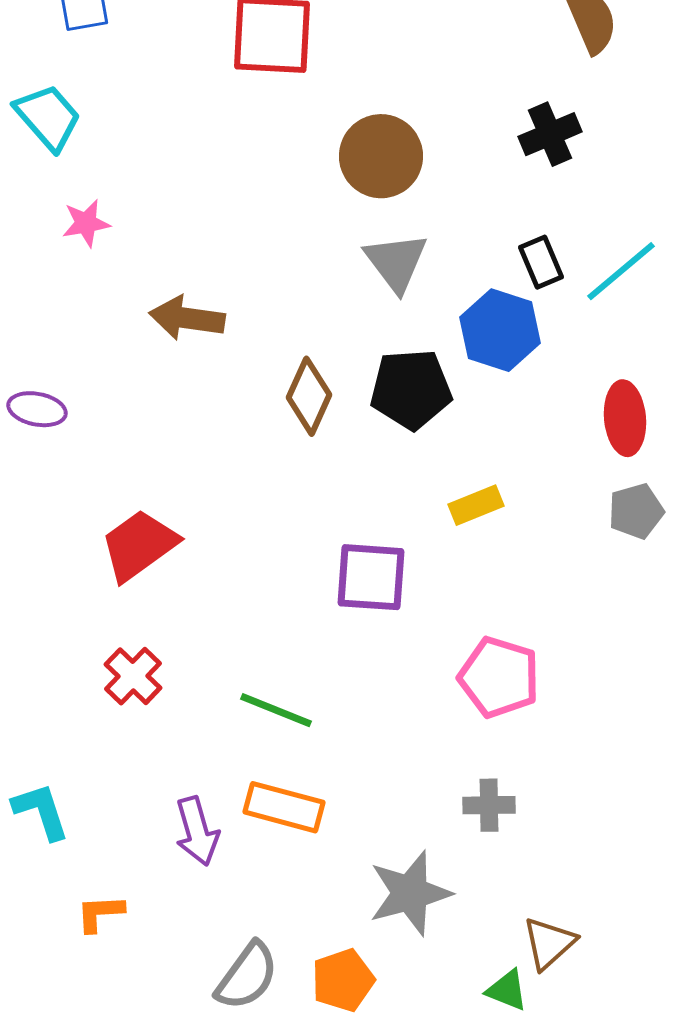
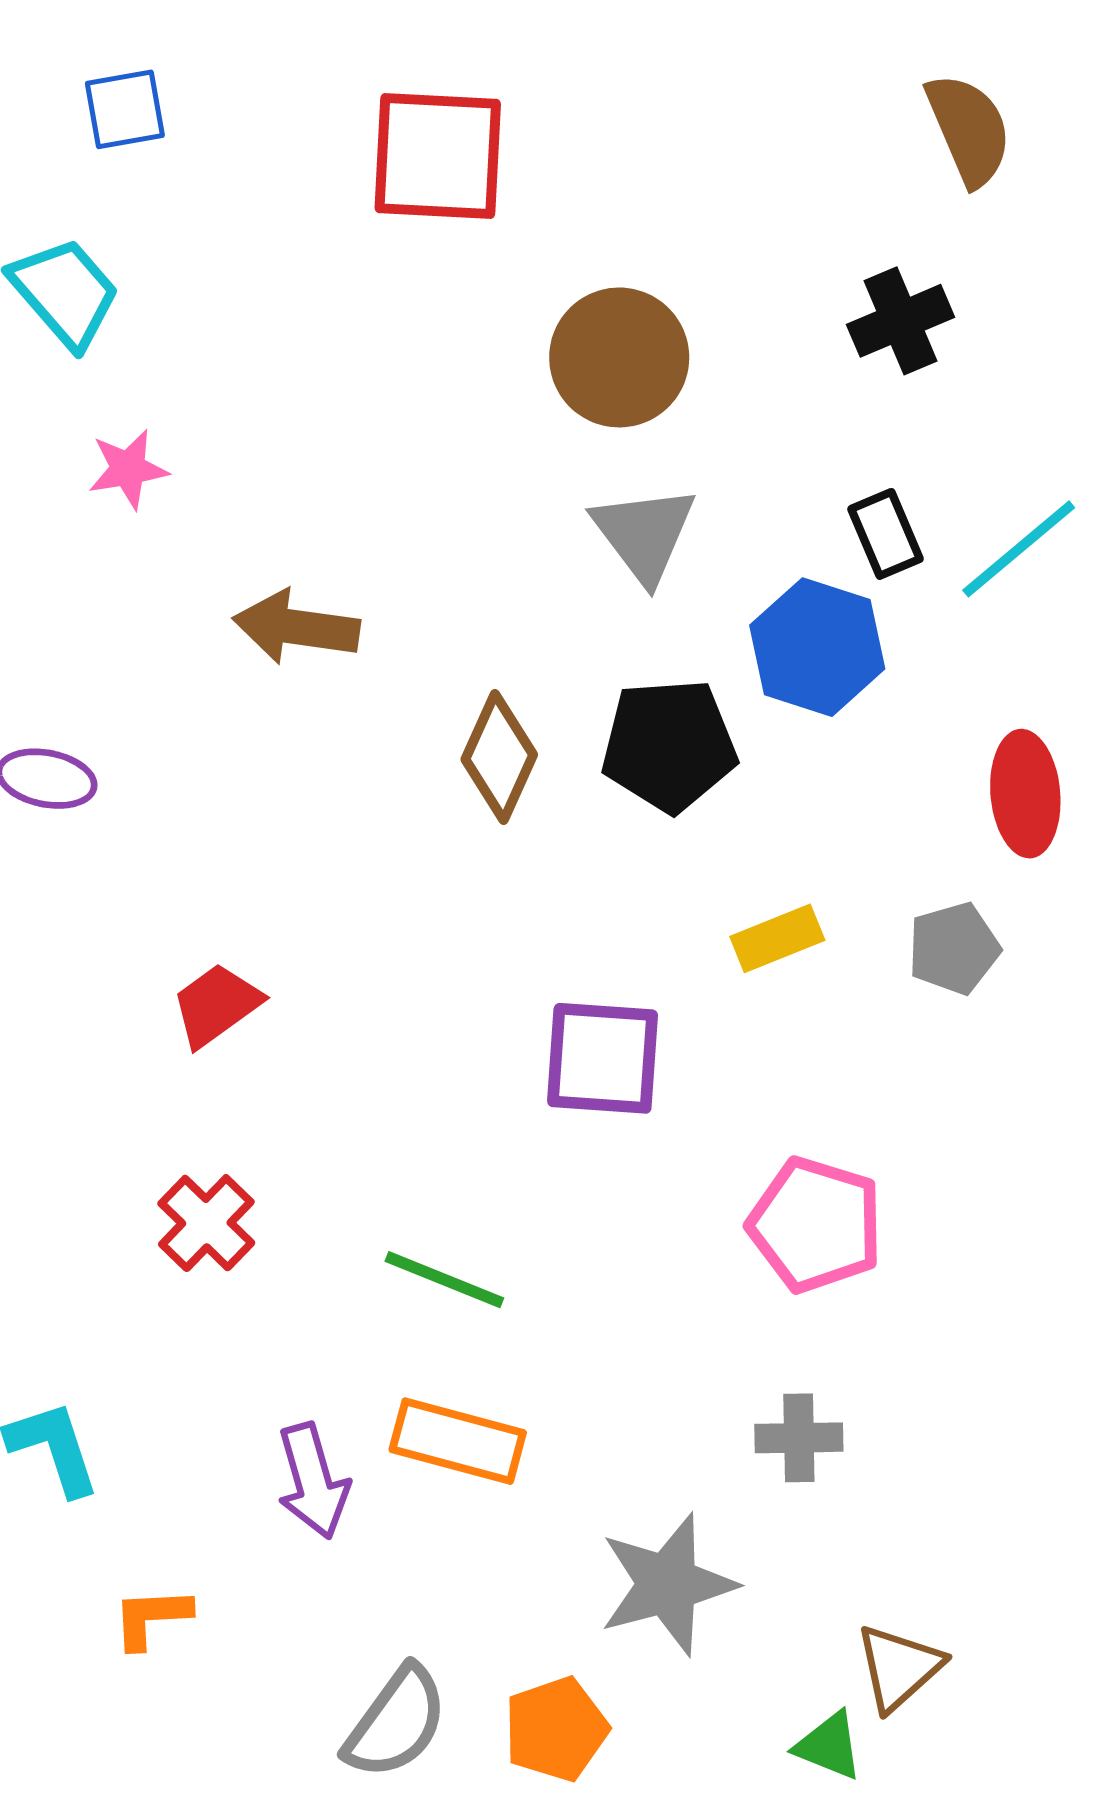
gray pentagon: (636, 511) -> (954, 948), moved
red trapezoid: (139, 545) -> (216, 1005), size x0.7

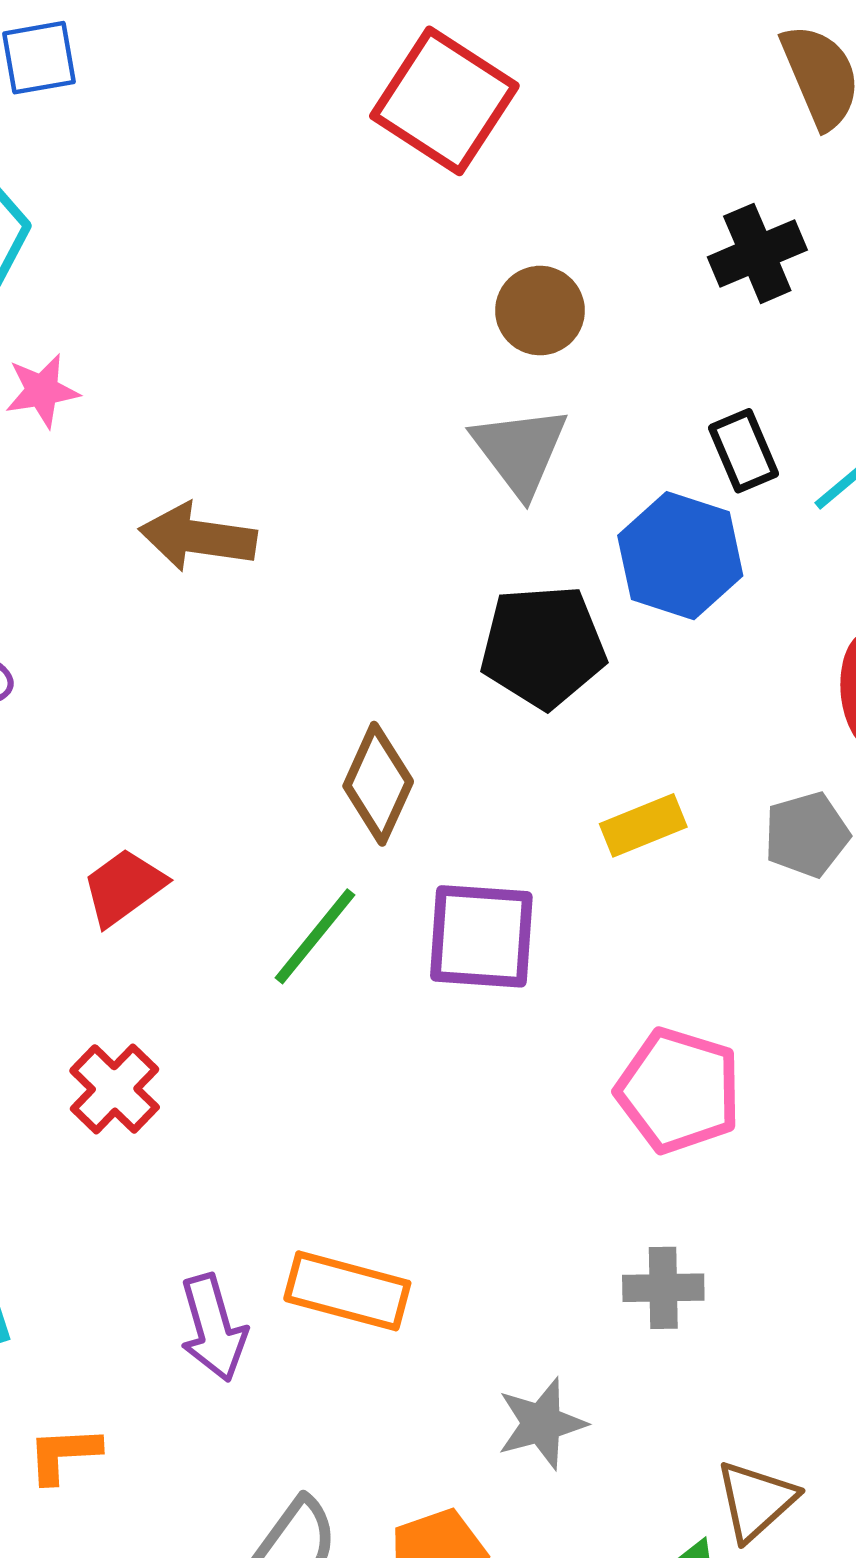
red square: (438, 156) -> (444, 101), moved, turned 30
brown circle: (619, 357) -> (540, 311), moved, size x0.7
brown diamond: (499, 757) -> (378, 784), moved
green line: (444, 1280) -> (315, 936), moved, turned -73
gray star: (667, 1584) -> (542, 1423), size x0.7

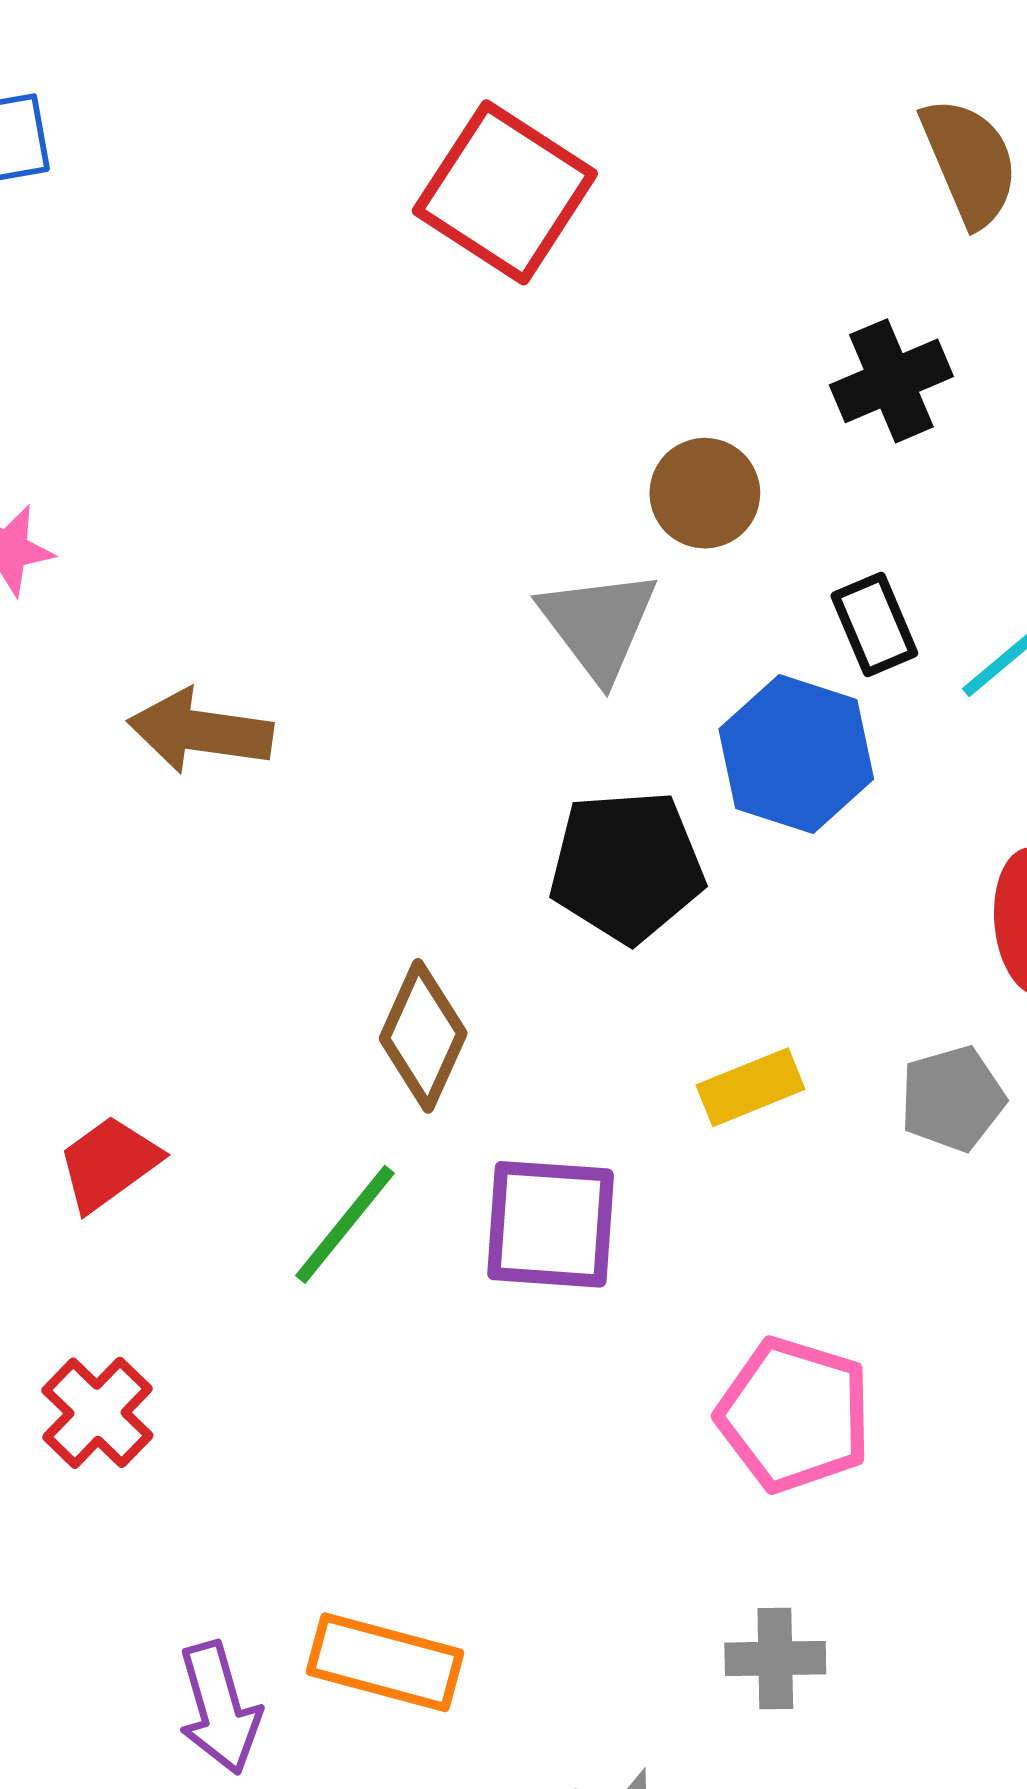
brown circle: (540, 311) -> (705, 493), moved

